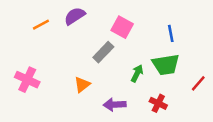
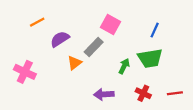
purple semicircle: (75, 16) -> (60, 39), moved
blue line: (171, 33) -> (155, 30), turned 35
red line: (198, 83) -> (175, 93), moved, turned 42
orange triangle: (82, 85) -> (74, 63), moved

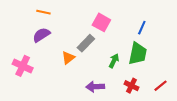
orange line: (37, 22) -> (43, 12), moved, turned 40
purple semicircle: (60, 39) -> (41, 35), moved
green trapezoid: (150, 58) -> (138, 54), turned -70
red line: (175, 93) -> (160, 86), turned -32

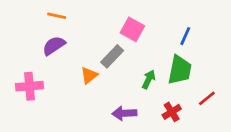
pink cross: (23, 66) -> (29, 86), turned -30
red cross: (131, 86) -> (172, 112), turned 32
red line: (160, 86) -> (207, 98), moved

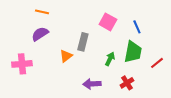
pink square: (132, 29) -> (108, 22), moved
blue line: (185, 36) -> (137, 27), turned -48
gray rectangle: (112, 56) -> (83, 42), turned -30
red line: (207, 98) -> (157, 63), moved

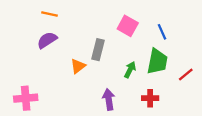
pink cross: (22, 64) -> (26, 98), moved
red cross: (127, 83) -> (150, 98), turned 32
purple arrow: (92, 84) -> (109, 99), turned 84

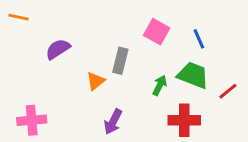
orange line: (49, 14) -> (19, 17), moved
green trapezoid: (157, 61) -> (193, 75), turned -80
red cross: (150, 98) -> (184, 120), size x1.5
purple arrow: (109, 99) -> (113, 122), moved, turned -144

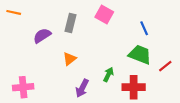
pink square: (157, 32) -> (104, 15), moved
gray rectangle: (120, 61) -> (71, 23), moved
green arrow: (160, 85) -> (108, 75), moved

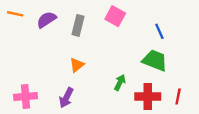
purple semicircle: (42, 36) -> (47, 20), moved
red line: (165, 66) -> (178, 96), moved, turned -40
purple arrow: (82, 88) -> (66, 98), moved

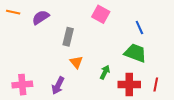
gray rectangle: (78, 25) -> (68, 37), moved
orange triangle: (77, 65) -> (76, 62), moved, turned -32

